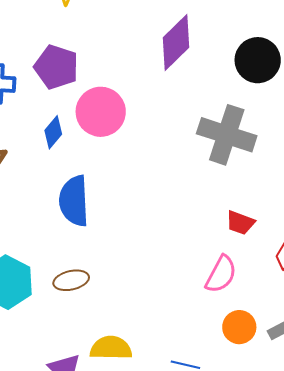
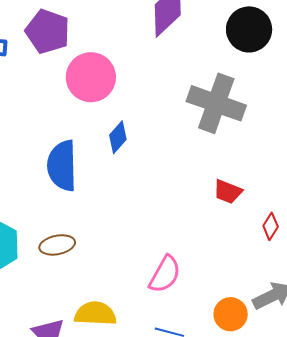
blue diamond: (53, 132) -> (118, 137), moved
pink semicircle: (221, 274) -> (165, 274), moved
orange circle: (239, 327) -> (231, 314), moved

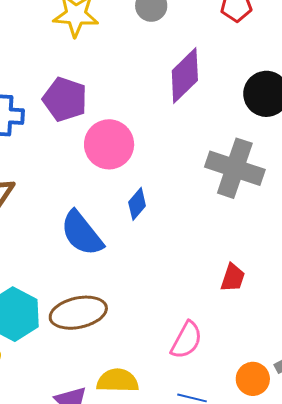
blue semicircle: (62, 166) -> (82, 233), turned -36
red trapezoid: (228, 192) -> (233, 278), moved, turned -92
brown ellipse: (57, 245) -> (78, 313), size x1.6

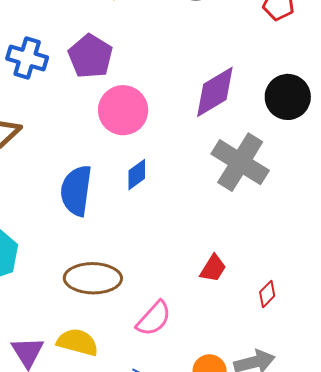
purple diamond: (185, 76) -> (215, 92), moved
blue semicircle: (82, 233) -> (76, 191), turned 33
brown ellipse: (78, 313) -> (93, 278), moved

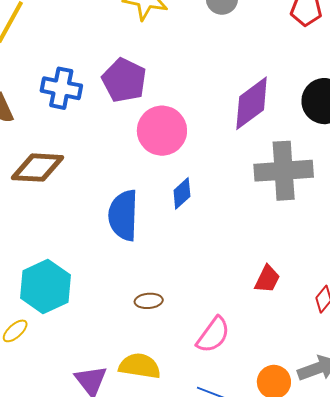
gray cross: (240, 162) -> (284, 171), turned -30
brown ellipse: (93, 278) -> (149, 301), size x0.5

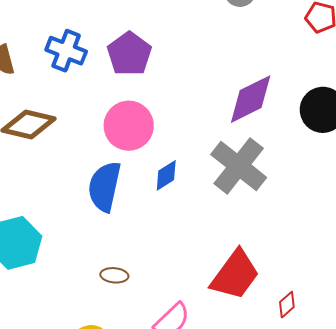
pink circle: (162, 131) -> (129, 126), moved
gray cross: (284, 171) -> (239, 166), moved, turned 32
red trapezoid: (267, 279) -> (235, 275), size x1.8

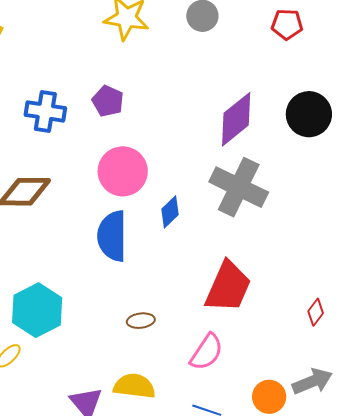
purple pentagon: (129, 54) -> (108, 101), size x0.7
red trapezoid: (235, 275) -> (228, 287), moved

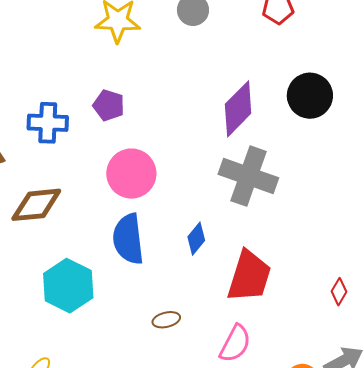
blue diamond: (170, 212) -> (196, 239), moved
cyan hexagon: (37, 310) -> (68, 286), moved

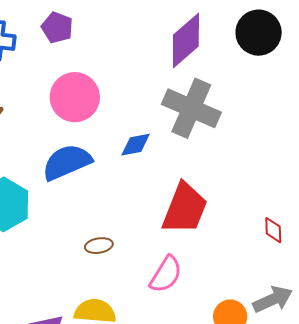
blue semicircle: (128, 239) -> (67, 162), turned 69
blue diamond: (196, 239) -> (136, 145), moved, turned 36
red diamond: (339, 292) -> (273, 230), turned -36

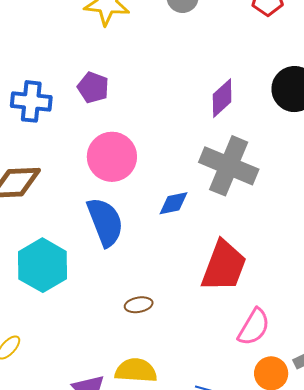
purple diamond: (186, 40) -> (222, 98), size x0.7
blue semicircle: (67, 162) -> (105, 222), turned 93
pink semicircle: (166, 274) -> (254, 327), moved

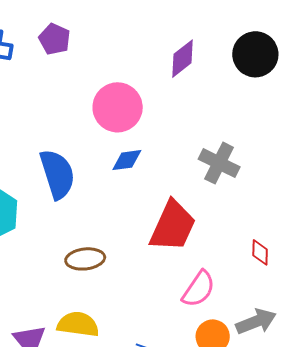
pink circle: (112, 157) -> (118, 107), moved
gray cross: (229, 166) -> (219, 163), moved, size x0.7
brown ellipse: (139, 305) -> (85, 259), size x1.4

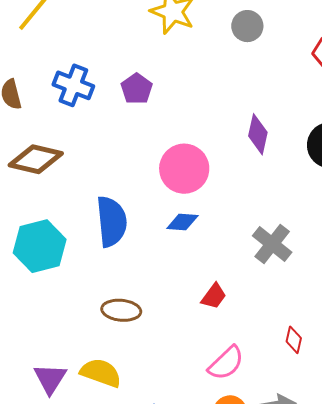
purple diamond: (182, 59) -> (258, 134), turned -51
red trapezoid: (173, 226) -> (214, 296), size x0.5

